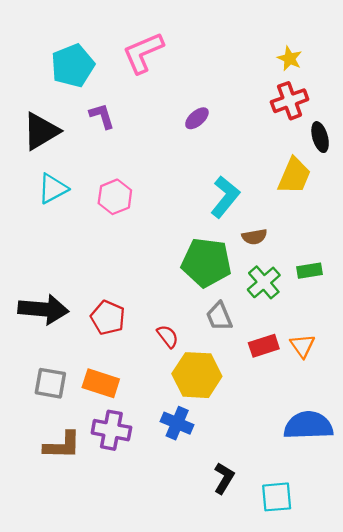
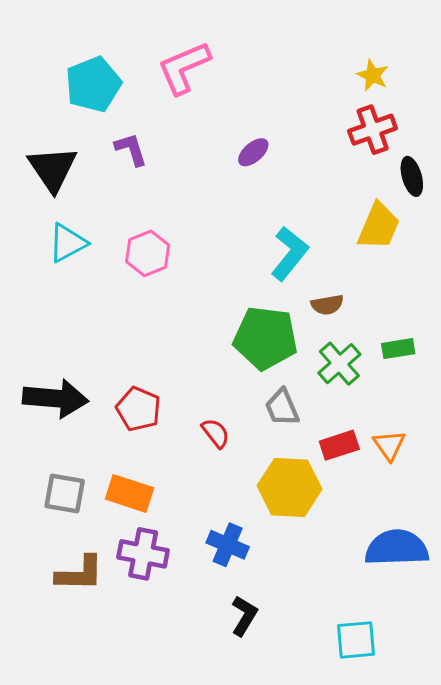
black triangle: (41, 131) -> (52, 169), turned -33
yellow hexagon: (197, 375) -> (290, 487), moved
black L-shape: (224, 478) -> (244, 616), moved

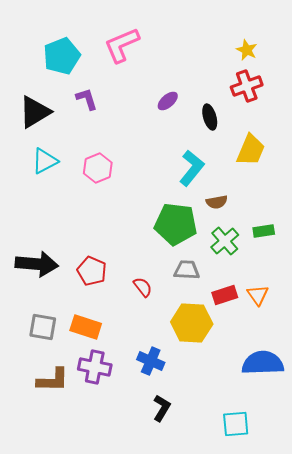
black triangle: (52, 169) -> (35, 112), turned 33
black ellipse: (412, 176) -> (210, 117), moved
gray trapezoid: (282, 407) -> (187, 270), turned 116

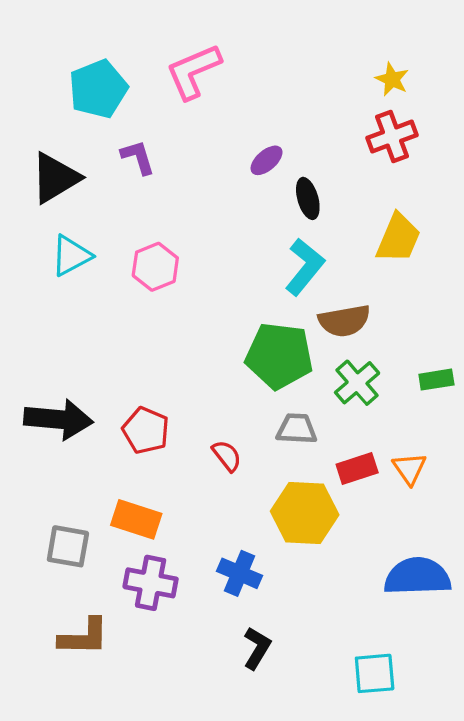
black ellipse: (210, 117) -> (308, 198), moved
brown semicircle: (217, 202) -> (344, 321), size x1.5
green rectangle: (264, 231) -> (436, 380), moved
gray square: (43, 327) -> (68, 546), moved
brown L-shape: (53, 380) -> (84, 637), moved

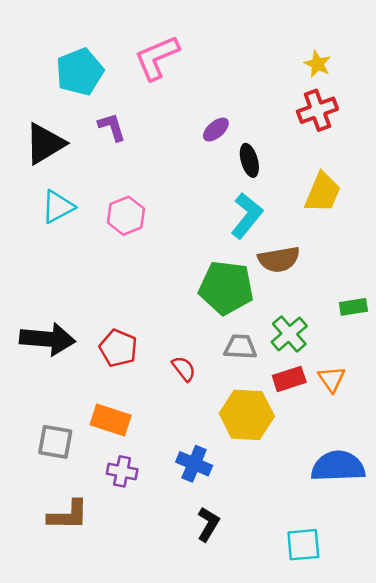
green cross: (357, 383) -> (289, 334), moved
purple cross: (151, 583) -> (122, 471), size x0.7

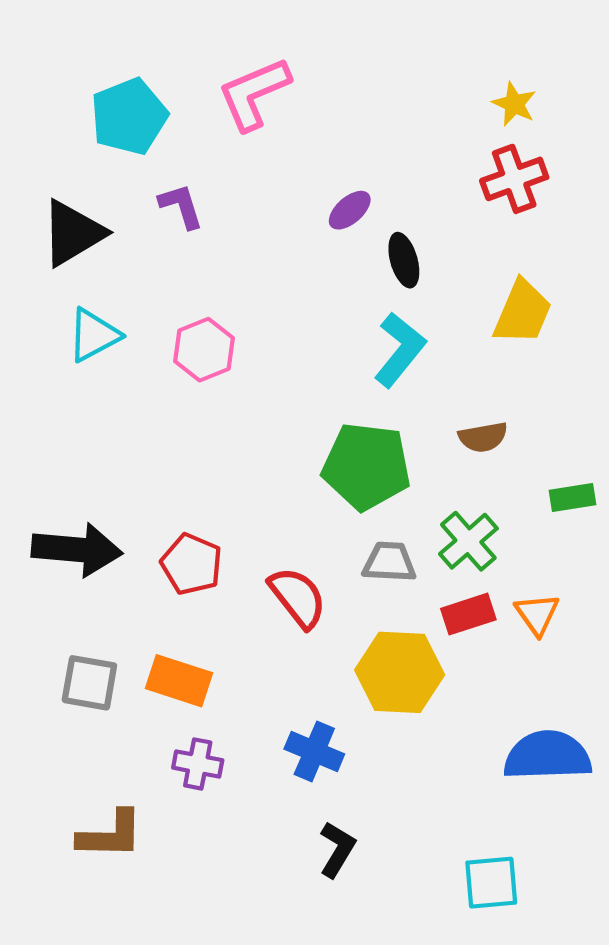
brown semicircle: (279, 259) -> (483, 437), moved, size x0.7
red semicircle: (184, 369) -> (298, 597), size x1.5
gray square: (55, 442) -> (89, 683), moved

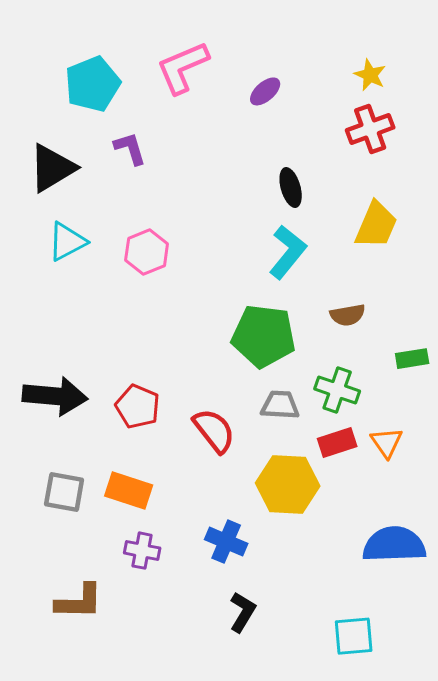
purple ellipse: (350, 210) -> (265, 91), moved
green cross: (468, 541) -> (337, 390), turned -30

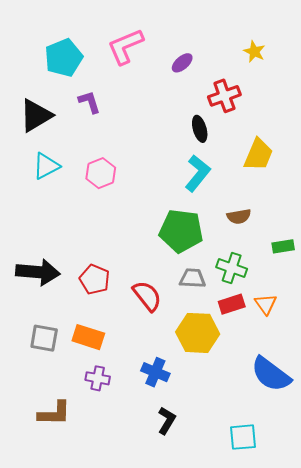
red cross: (370, 129) -> (224, 96), moved
blue semicircle: (394, 545) -> (271, 374), turned -141

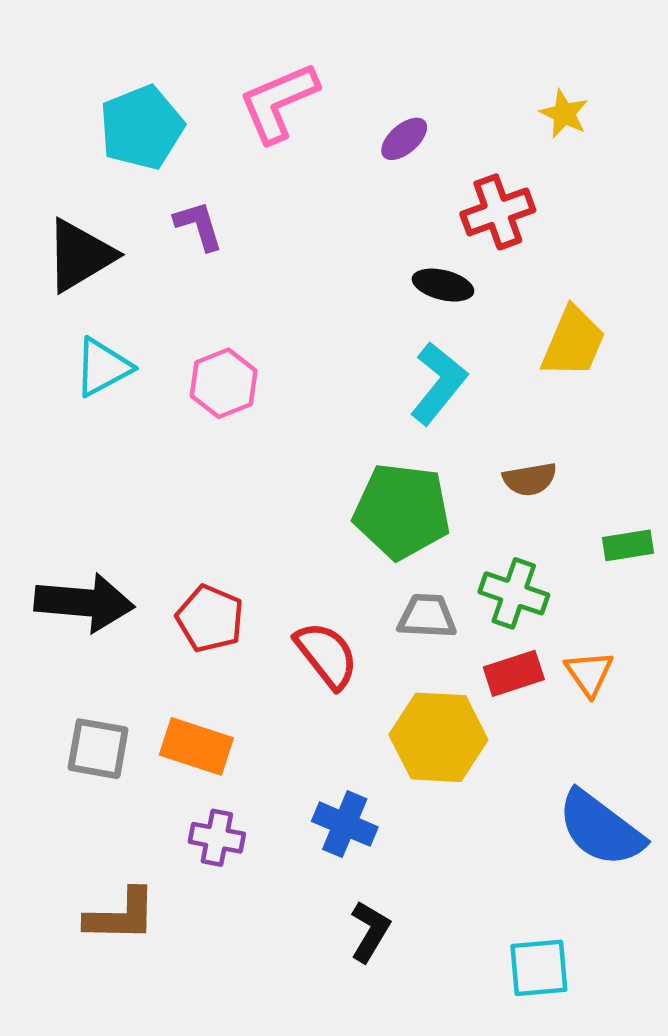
black ellipse: (200, 129) -> (443, 285), turned -60

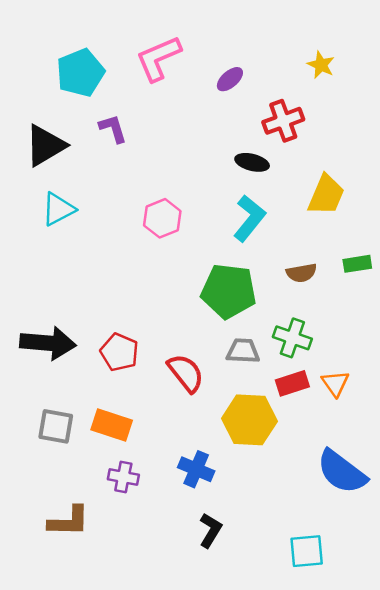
pink hexagon: (224, 383) -> (162, 218), moved
green rectangle: (628, 545) -> (357, 264), moved

